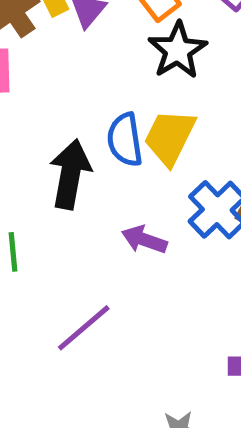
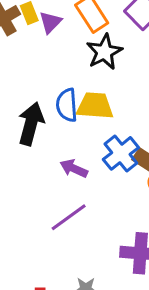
yellow trapezoid: (170, 137) -> (95, 106), turned 63
purple line: (84, 328) -> (69, 217), moved

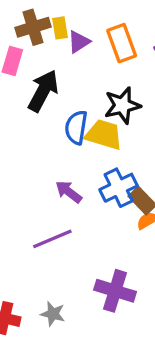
black star: (104, 52) -> (122, 105), moved
black arrow: (31, 124) -> (43, 91), moved

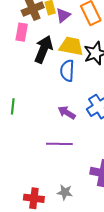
yellow trapezoid: (104, 135) -> (71, 46), moved
purple line: (52, 239) -> (59, 144), turned 30

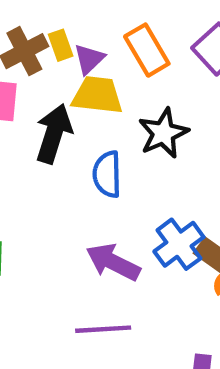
yellow trapezoid: (71, 46) -> (97, 95), moved
purple arrow: (67, 113) -> (113, 262), size x1.4

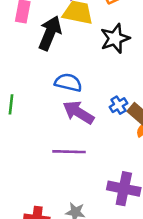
blue semicircle: (107, 174) -> (68, 83), moved, turned 100
blue cross: (179, 244) -> (118, 105), size x0.6

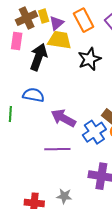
blue semicircle: (68, 83) -> (33, 95), moved
blue cross: (118, 105) -> (94, 132), moved, size x1.6

